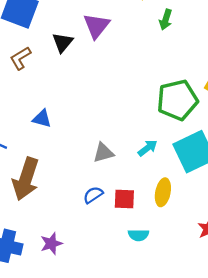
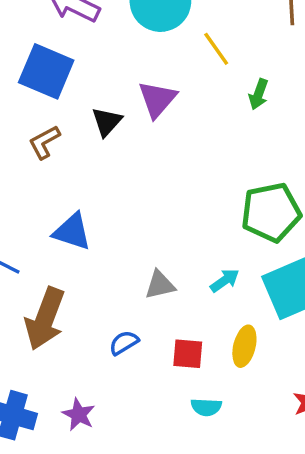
blue triangle: (42, 119) -> (72, 232), size x1.4
blue semicircle: (93, 195) -> (124, 343), moved
purple star: (51, 244) -> (79, 414), turned -30

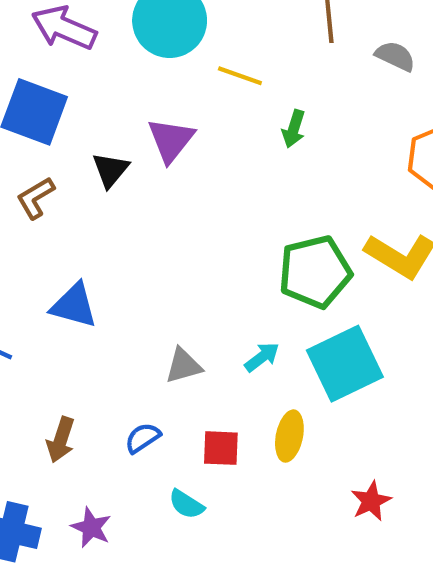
yellow line: (216, 49) -> (240, 76), turned -33
brown arrow: (45, 319) -> (61, 440), moved, size x0.6
cyan semicircle: (206, 407) -> (186, 504), moved, turned 32

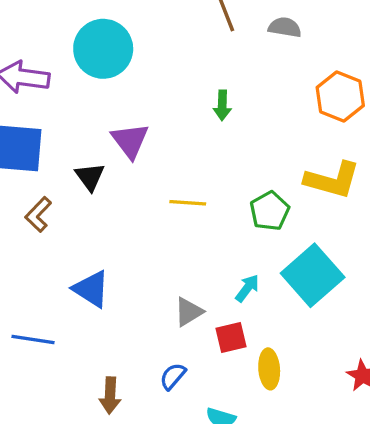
yellow line: (240, 76) -> (188, 203), moved
green pentagon: (315, 272) -> (270, 211), size x0.7
blue triangle: (74, 305) -> (91, 289), turned 33
yellow ellipse: (289, 436) -> (269, 369), moved
red square: (221, 448) -> (231, 338), moved

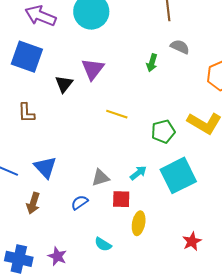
gray semicircle: (285, 27) -> (180, 47), moved
brown L-shape: (38, 214) -> (26, 113), moved, turned -60
blue triangle: (91, 289) -> (45, 167), moved
blue semicircle: (173, 376) -> (80, 202), moved
brown arrow: (110, 395) -> (33, 203), moved

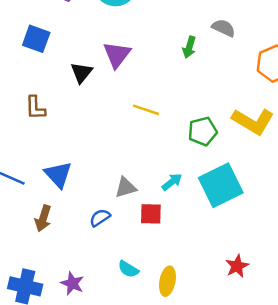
blue square: (27, 57) -> (36, 39), size x0.7
yellow ellipse: (139, 223) -> (167, 281), moved

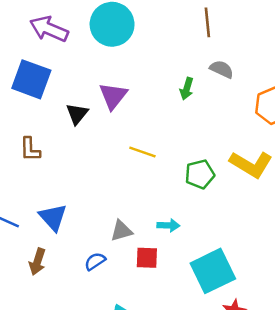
blue square: (36, 39) -> (31, 79), size x1.4
cyan arrow: (172, 182) -> (168, 225), turned 40
cyan square: (221, 185) -> (213, 271), moved

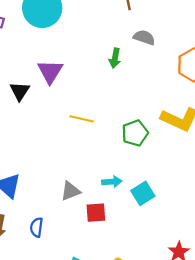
blue semicircle: (95, 261) -> (37, 227), moved, turned -42
cyan square: (213, 271) -> (143, 193), moved, size x0.6

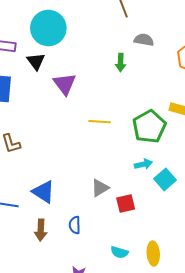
black triangle: (20, 91) -> (36, 61), moved
green pentagon: (135, 133) -> (149, 127), size x1.4
cyan arrow: (112, 182) -> (143, 164), moved

